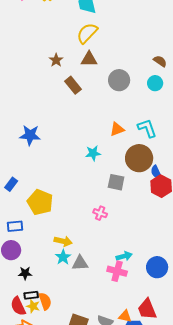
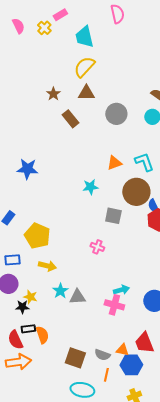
yellow arrow: (63, 241) -> (47, 266), moved
yellow star: (33, 306) -> (30, 297), moved

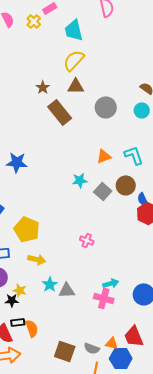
brown rectangle: (70, 119) -> (60, 112), size x1.4
brown circle: (136, 192) -> (126, 185), size x0.7
gray square: (113, 216) -> (103, 191), moved, turned 30

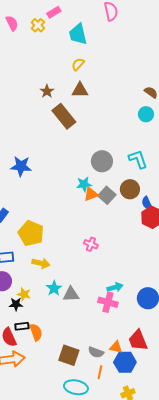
yellow semicircle: (74, 60) -> (78, 64), size x0.6
gray circle: (106, 107) -> (102, 161), moved
orange triangle: (104, 156) -> (91, 194), moved

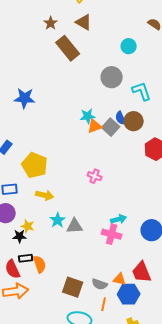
brown triangle: (80, 90) -> (84, 22), turned 30
cyan circle: (146, 114) -> (129, 46), moved
gray circle: (102, 161) -> (112, 77), moved
blue semicircle: (147, 203) -> (121, 118), moved

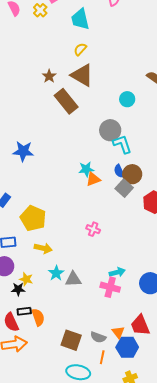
brown triangle: (84, 22) -> (82, 75), size x1.4
cyan L-shape: (142, 91) -> (122, 144), moved
gray square: (111, 127) -> (124, 188), moved
orange triangle: (120, 279) -> (118, 332), turned 40

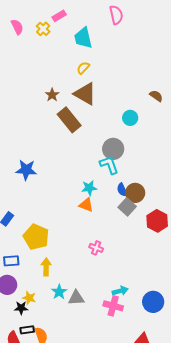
cyan L-shape: (122, 144) -> (109, 165), moved
orange triangle: (93, 179) -> (86, 205), moved, turned 42
yellow arrow: (43, 248) -> (46, 267), turned -102

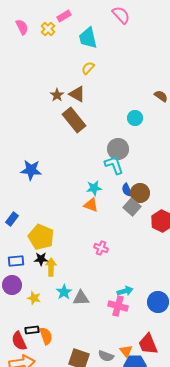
pink semicircle: (116, 15) -> (121, 15), turned -30
brown triangle: (85, 94) -> (77, 94), moved, size x0.7
black star: (21, 308) -> (41, 259), moved

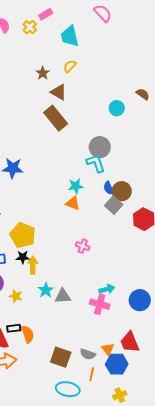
brown star: (57, 95) -> (43, 73), moved
cyan circle: (135, 118) -> (117, 108), moved

